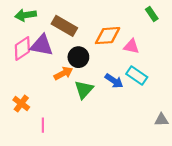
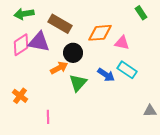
pink line: (43, 125) -> (48, 117), moved

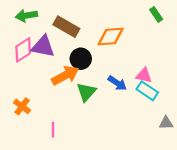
pink triangle: (122, 43) -> (144, 75), moved
orange arrow: (59, 68) -> (65, 75), size x1.4
cyan rectangle: (127, 70) -> (147, 91), moved

